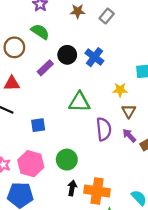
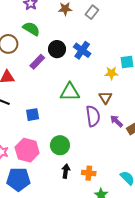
yellow star: (120, 90) -> (111, 73), moved
brown triangle: (129, 111) -> (105, 98), moved
orange cross: (97, 191) -> (89, 173), size x0.6

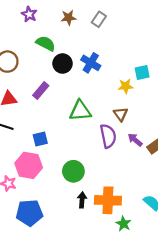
green semicircle: (31, 29) -> (46, 43), moved
purple rectangle: (37, 62) -> (41, 90), moved
pink hexagon: (27, 150) -> (29, 165), moved
orange cross: (89, 173) -> (108, 200), size x1.6

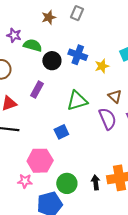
purple star: (29, 14) -> (14, 35), moved
yellow star: (126, 86) -> (102, 66), moved
blue square: (40, 139) -> (61, 132), moved
green circle: (73, 171) -> (67, 183), moved

